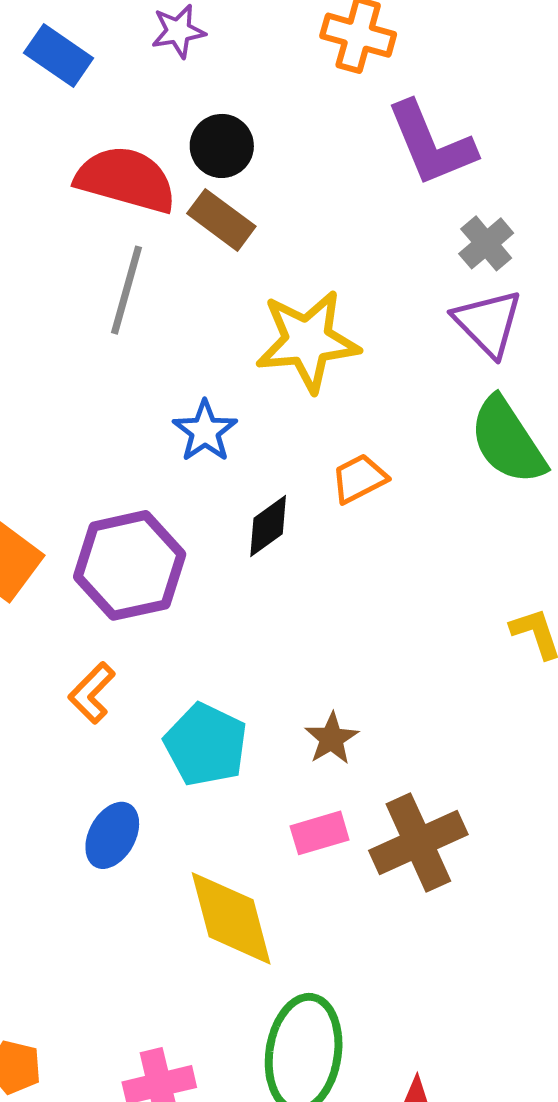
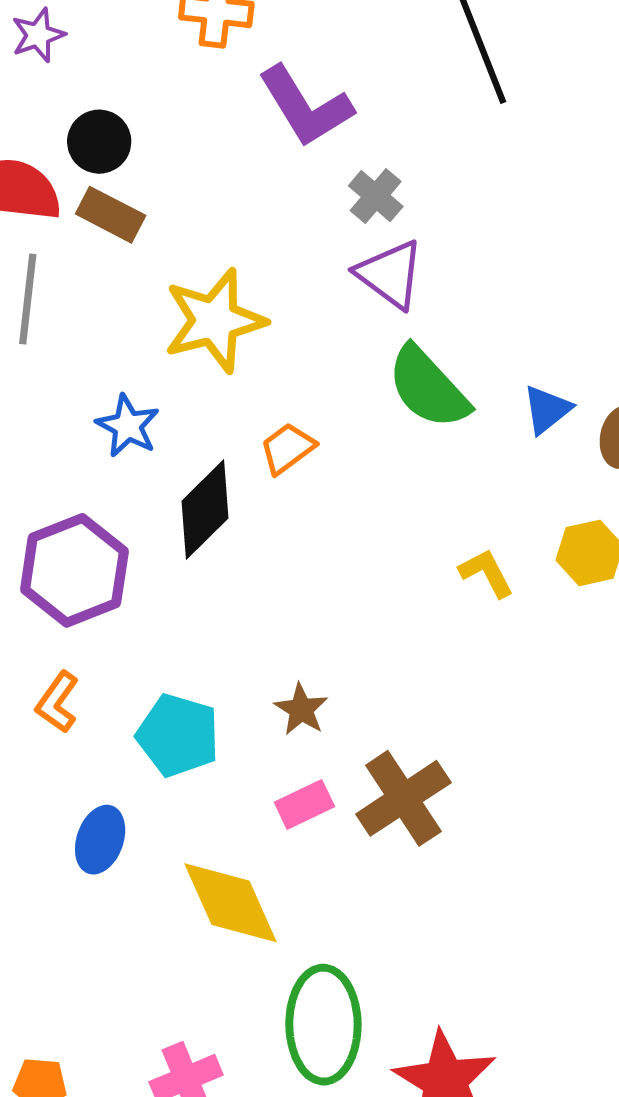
black diamond: (268, 526) -> (205, 510), size x1.5

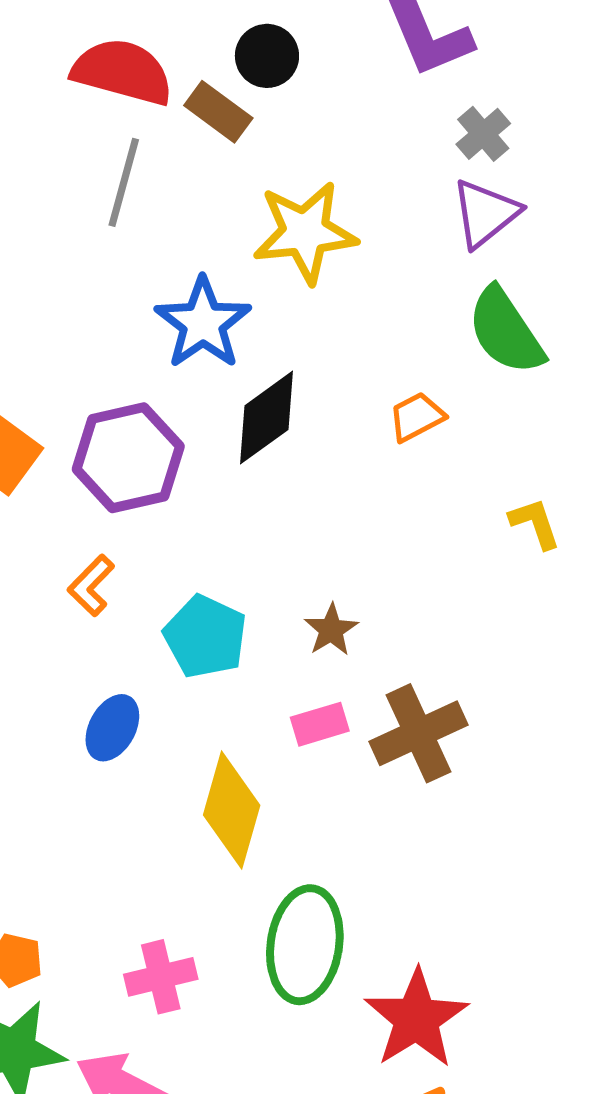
black circle: (99, 142) -> (267, 56), moved
purple triangle: (390, 274) -> (485, 213), turned 36
blue star: (128, 426) -> (203, 323), size x1.5
orange trapezoid: (288, 448) -> (417, 417), moved
yellow diamond: (231, 903) -> (232, 810), turned 31

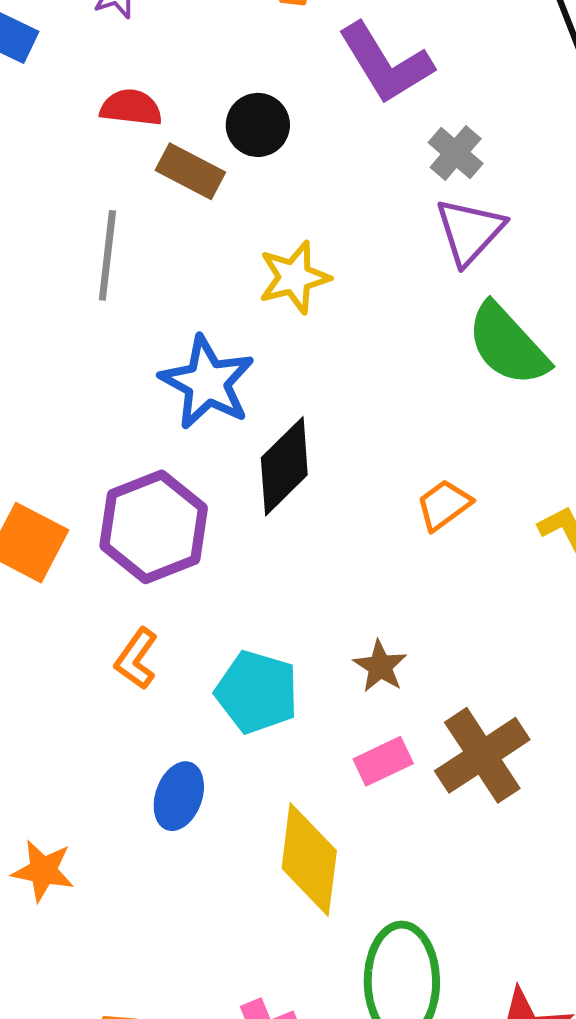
black circle: (267, 56) -> (258, 125), moved
red semicircle: (123, 72) -> (131, 108), moved, size x0.6
yellow star: (305, 232) -> (294, 277), size x0.7
orange trapezoid: (417, 417) -> (444, 505), moved

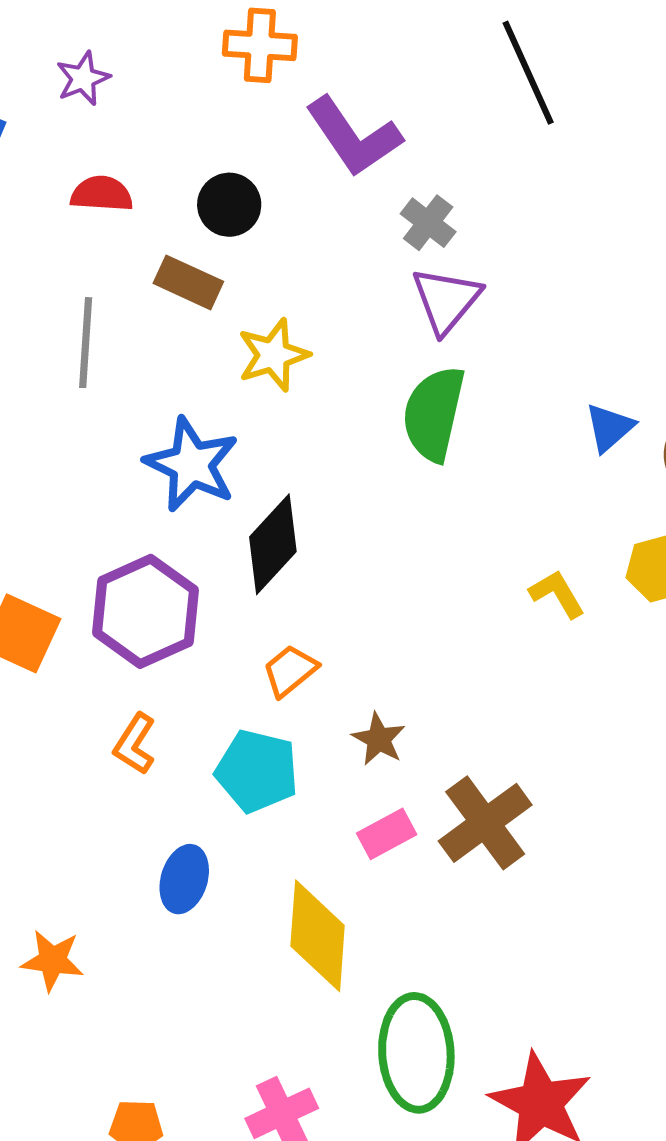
brown rectangle: (190, 171) -> (188, 282), moved
green semicircle: (508, 345) -> (434, 414), moved, turned 58
orange trapezoid: (444, 505) -> (290, 671), moved

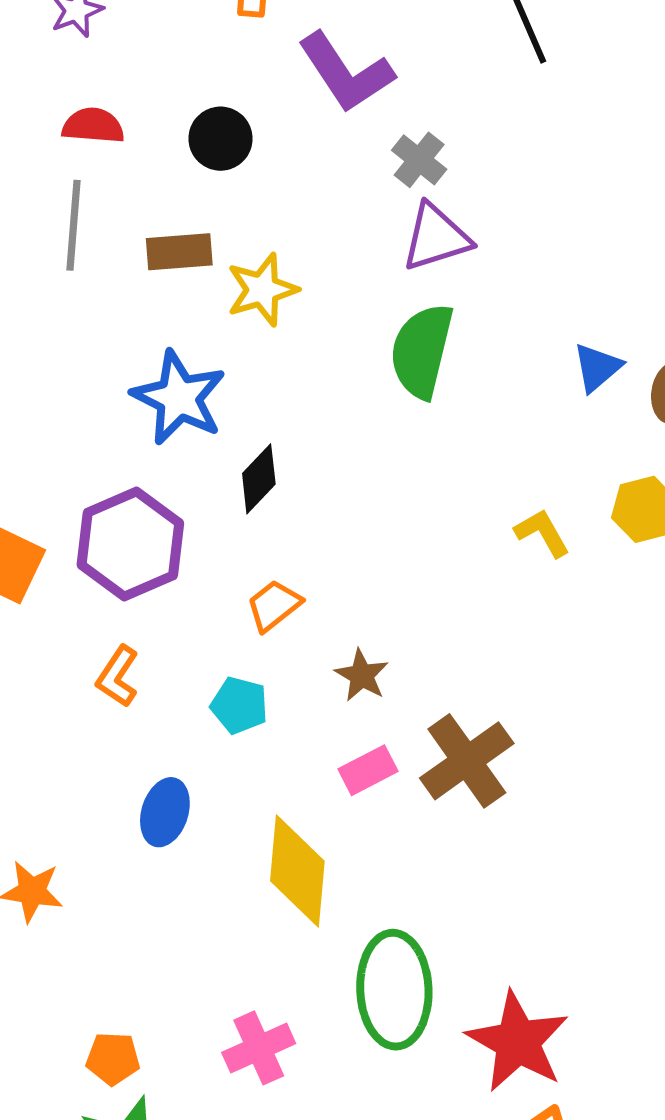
brown rectangle: (188, 282) -> (179, 252), moved, turned -30
purple triangle: (446, 300) -> (436, 237), turned 32
gray line: (86, 343) -> (74, 225), moved
black diamond: (273, 544) -> (259, 479), size x0.7
cyan pentagon: (257, 771) -> (239, 705), size x0.7

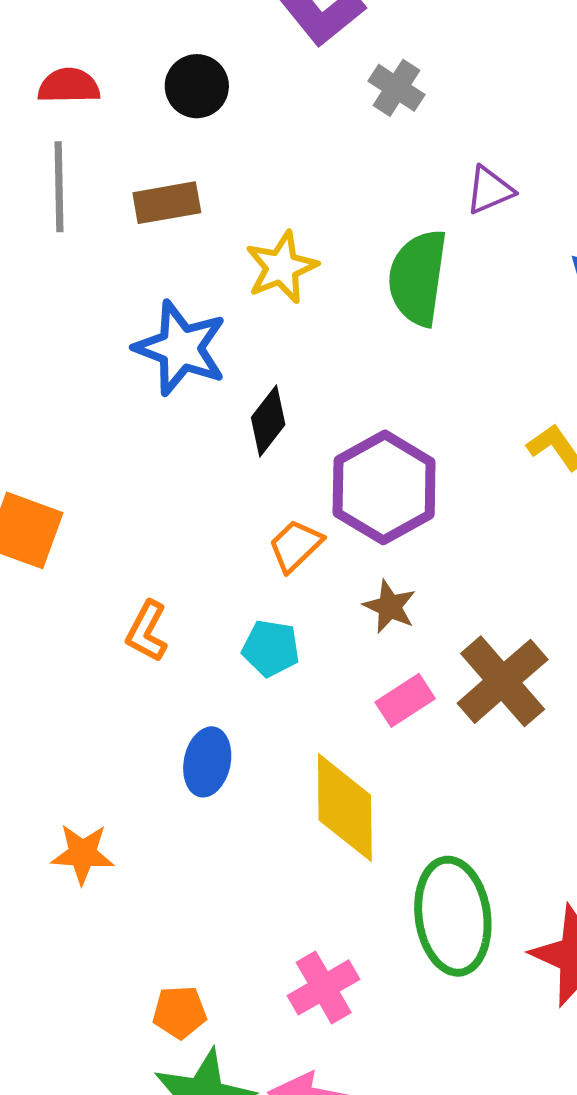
purple triangle: (436, 237) -> (490, 190), moved, size x0.7
yellow star: (262, 290) -> (281, 267), moved
purple hexagon: (130, 544) -> (384, 487), moved

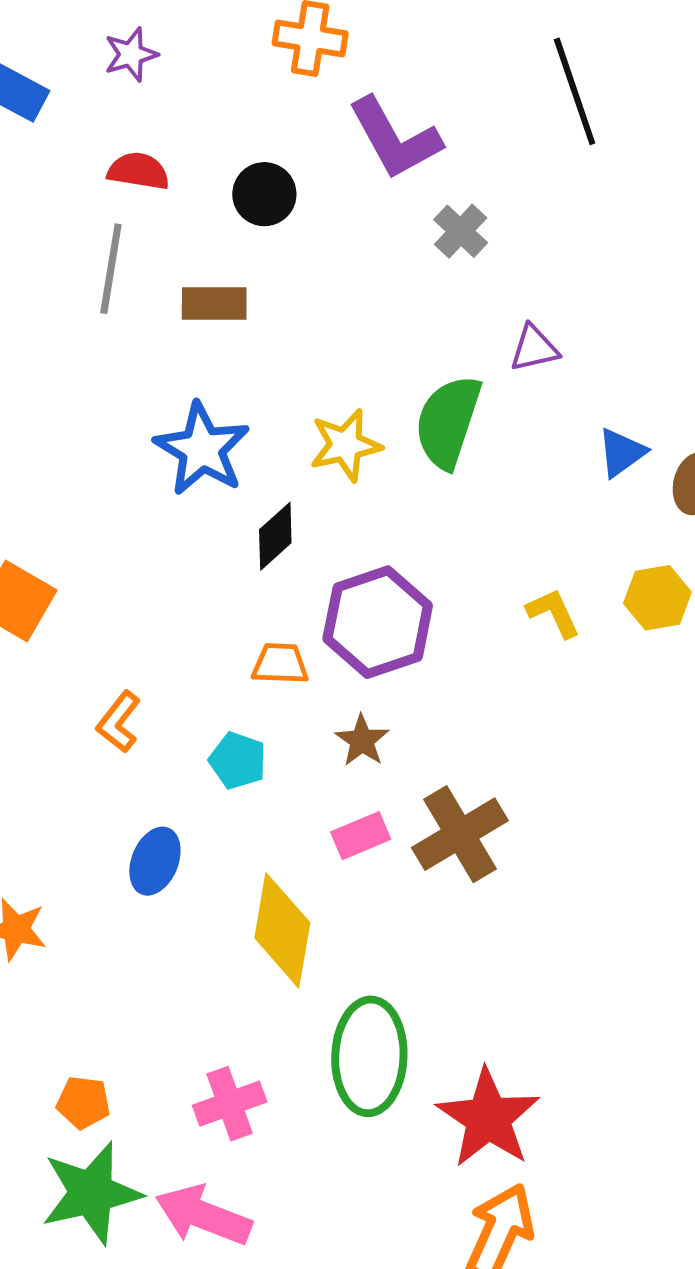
yellow star: (281, 267) -> (345, 445), moved
orange trapezoid: (296, 546) -> (280, 664), turned 36

